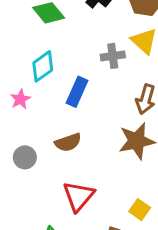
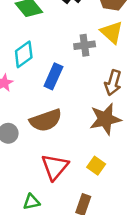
brown semicircle: (68, 142) -> (46, 120), size x1.4
yellow square: (140, 210) -> (96, 166), moved

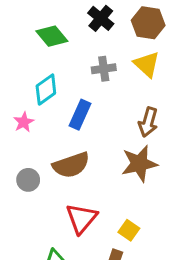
gray cross: (85, 45) -> (104, 69), moved
yellow square: (96, 166) -> (129, 230), moved

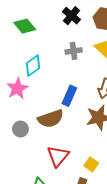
green diamond: (52, 36) -> (25, 26), moved
blue rectangle: (80, 115) -> (69, 96), moved
pink star: (24, 122) -> (17, 88), size x1.5

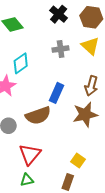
red triangle: (58, 156) -> (30, 154), moved

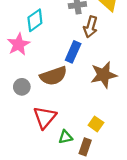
brown arrow: (91, 86) -> (91, 27), moved
green triangle: (27, 180) -> (65, 137), moved

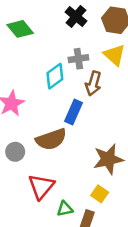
cyan diamond: (35, 20) -> (55, 76), moved
brown star: (104, 75) -> (108, 159), moved

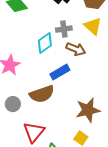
brown arrow: (93, 84) -> (76, 49), turned -84
blue rectangle: (73, 112) -> (60, 72), turned 36

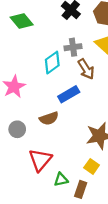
brown arrow: (76, 49) -> (86, 69), turned 36
brown semicircle: (42, 94) -> (49, 118), size x0.7

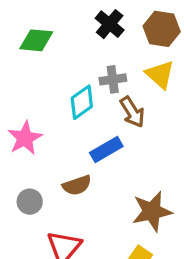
green diamond: (22, 21) -> (36, 40), turned -45

